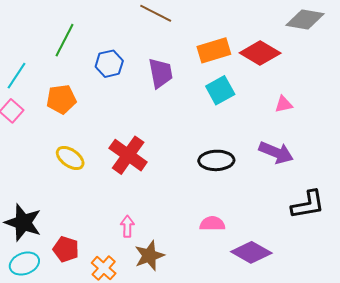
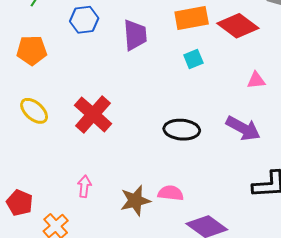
cyan square: (220, 90) -> (193, 59), size x0.7
brown star: (149, 256) -> (135, 201), moved

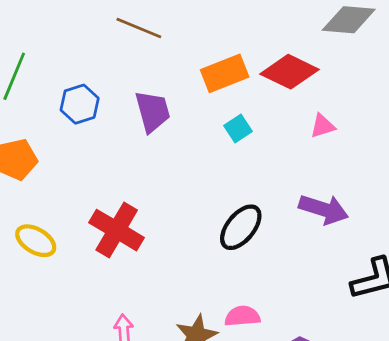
pink triangle: (256, 80) -> (323, 126), moved
black ellipse: (182, 130) -> (241, 227), turned -44

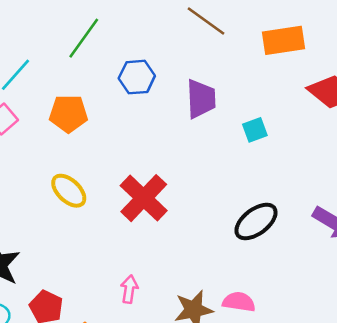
orange rectangle: (225, 73) -> (283, 40), moved
cyan square: (238, 129) -> (255, 130), moved

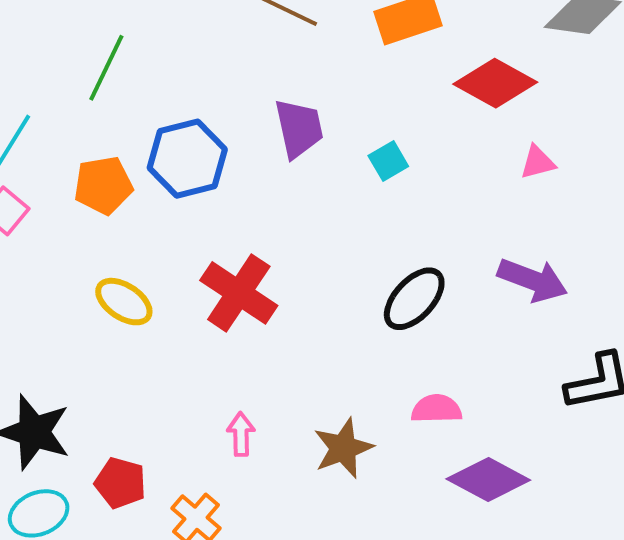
blue hexagon: (137, 77) -> (187, 159), moved, size x1.4
pink semicircle: (239, 302) -> (436, 409), moved

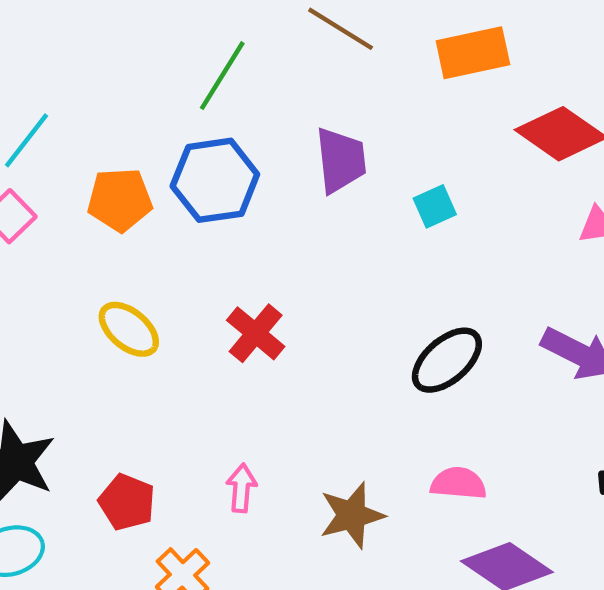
green line: (106, 68) -> (222, 76), moved
red cross: (239, 293) -> (256, 333), size x0.7
red pentagon: (120, 483) -> (127, 502), moved

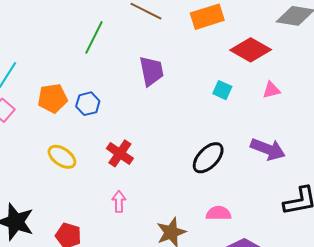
blue hexagon: (215, 180) -> (88, 104), moved, size x0.6
cyan square: (435, 206) -> (222, 90), moved, turned -36
pink arrow: (241, 488) -> (119, 202), moved

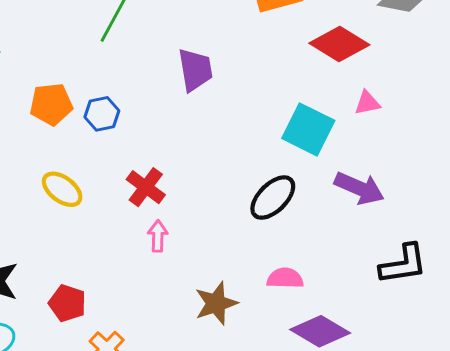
cyan square: (222, 90) -> (308, 129), moved, size x1.8
pink arrow: (119, 202) -> (158, 236), moved

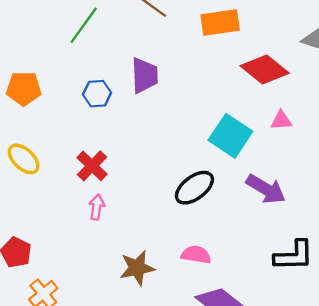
blue hexagon: (102, 114) -> (97, 94), moved

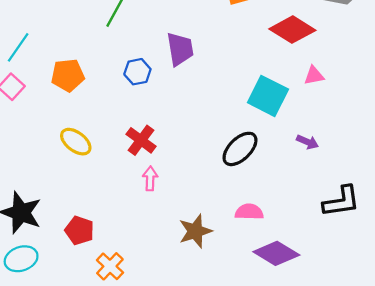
purple arrow: (266, 189) -> (307, 142), size x0.6

